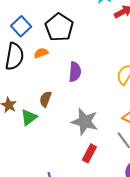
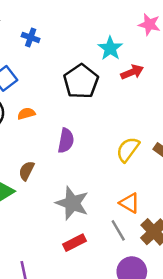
black pentagon: (59, 27) -> (81, 81), moved
red rectangle: (89, 153) -> (74, 243), turned 30

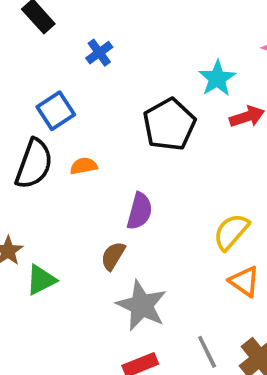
blue cross: (31, 37) -> (99, 53), turned 30
brown semicircle: (27, 171) -> (113, 256), moved
orange triangle: (129, 203) -> (244, 281), moved

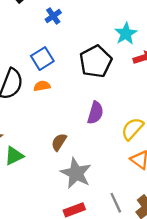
blue square: (56, 111) -> (42, 59), moved
purple semicircle: (140, 211) -> (95, 113), moved

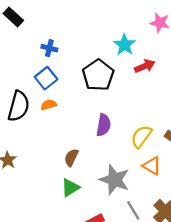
blue cross: (53, 16) -> (49, 48), moved, turned -35
green triangle: (14, 156) -> (70, 188), moved
gray star: (76, 173) -> (115, 180), moved

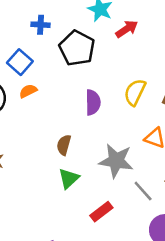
blue cross: (49, 48) -> (41, 25), moved
yellow semicircle: (141, 137) -> (135, 92), moved

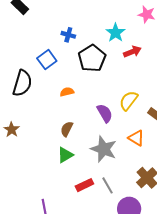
orange semicircle: (28, 91) -> (67, 92), moved
purple semicircle: (93, 102) -> (105, 113), moved, turned -42
gray line: (143, 191) -> (107, 185), moved

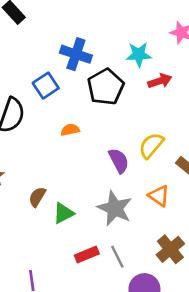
cyan star: (116, 33) -> (139, 55), turned 30
blue cross: (68, 35) -> (76, 54), size x1.6
brown semicircle: (67, 129) -> (37, 197), moved

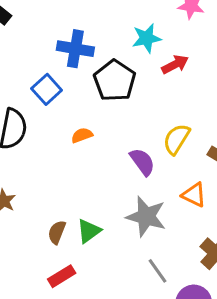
brown semicircle: (37, 197) -> (57, 232), moved
red rectangle: (87, 255) -> (62, 276), moved

